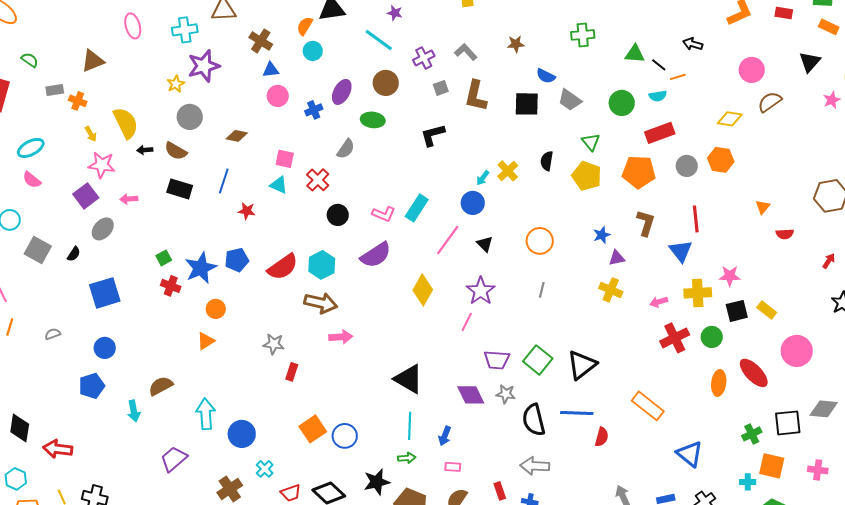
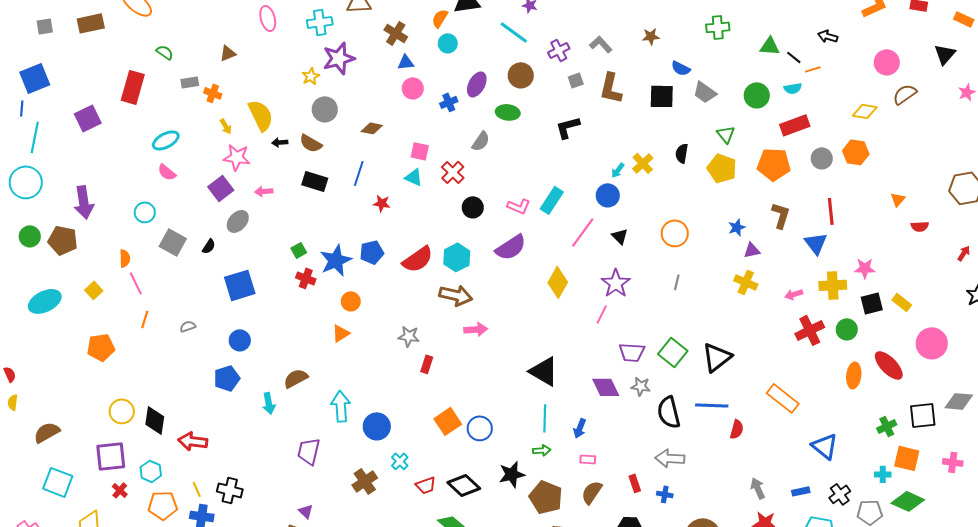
brown triangle: (93, 61) -> (228, 53), size x0.7
purple trapezoid: (174, 459) -> (309, 451), turned -36

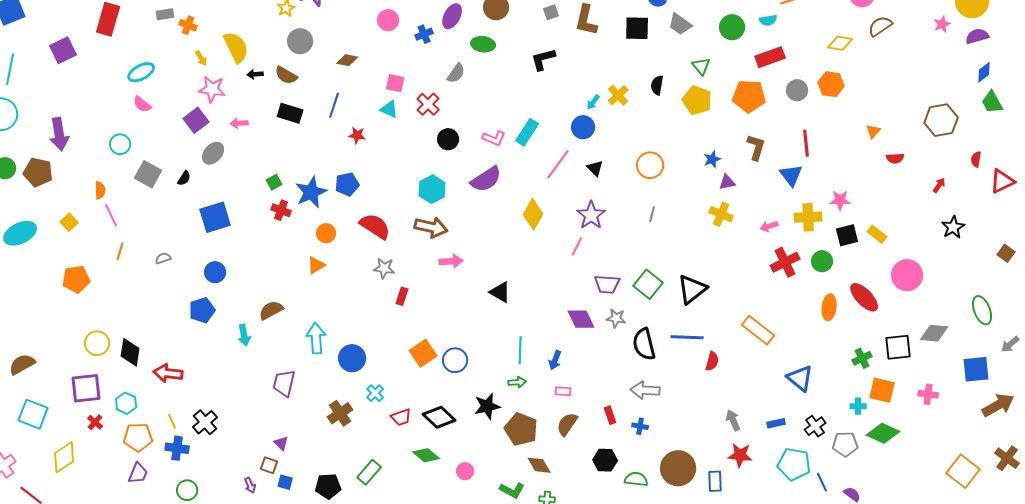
red semicircle: (418, 259) -> (375, 226), moved, turned -112
black triangle: (544, 371) -> (500, 292), moved, size x0.7
black cross: (230, 490) -> (205, 422), turned 35

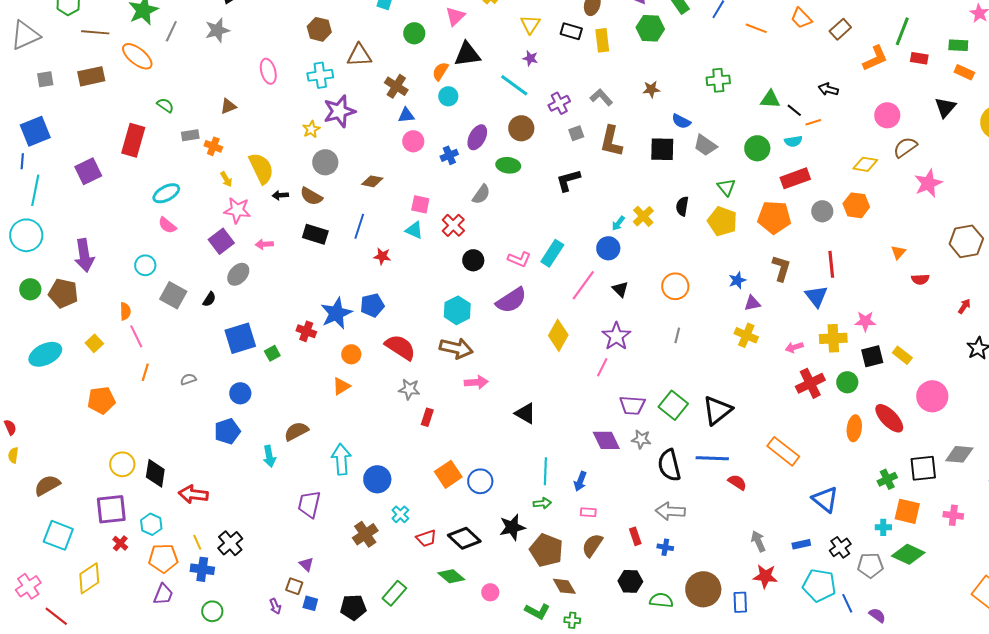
pink star: (942, 24) -> (928, 183), moved, size x1.6
green square: (274, 182) -> (272, 353), moved
red semicircle: (712, 361) -> (737, 482), turned -72

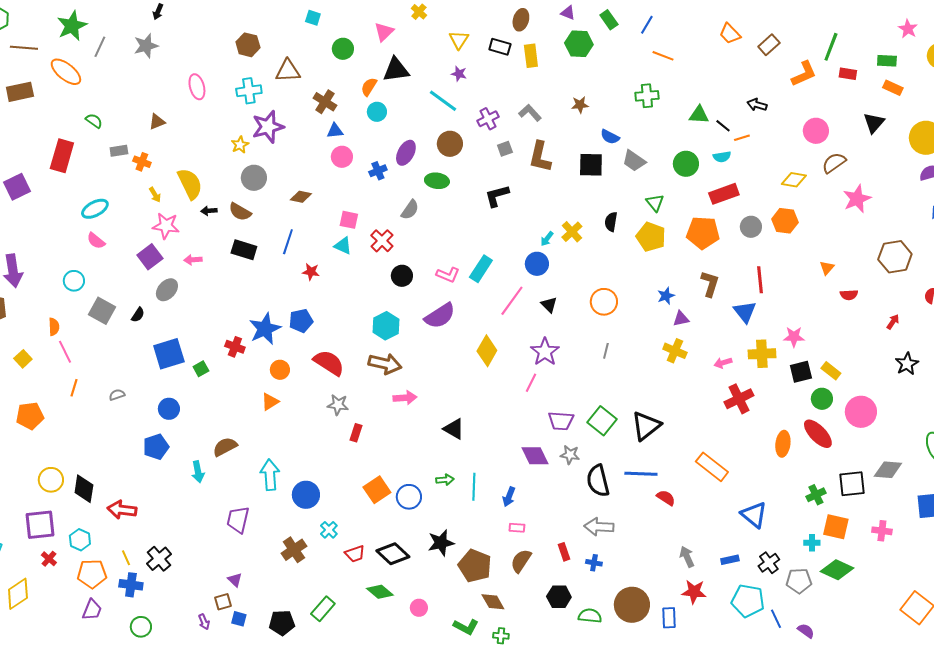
orange line: (756, 28) -> (663, 56), moved
green circle: (847, 382) -> (822, 399), moved
green arrow: (542, 503) -> (445, 480), moved
brown square: (294, 586) -> (223, 602), turned -36

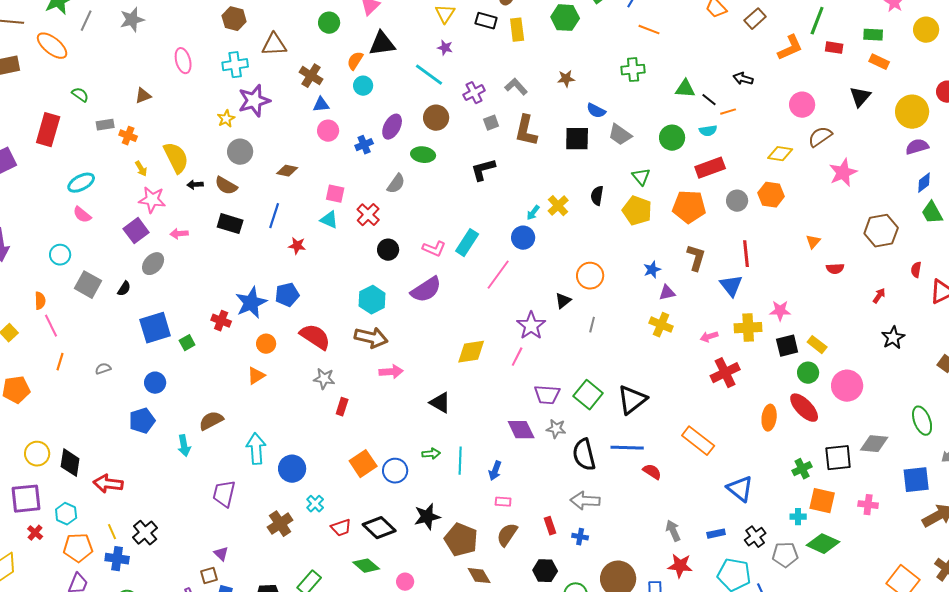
black triangle: (549, 305) -> (563, 301), moved, turned 36
yellow diamond: (487, 351) -> (471, 352), moved, turned 52

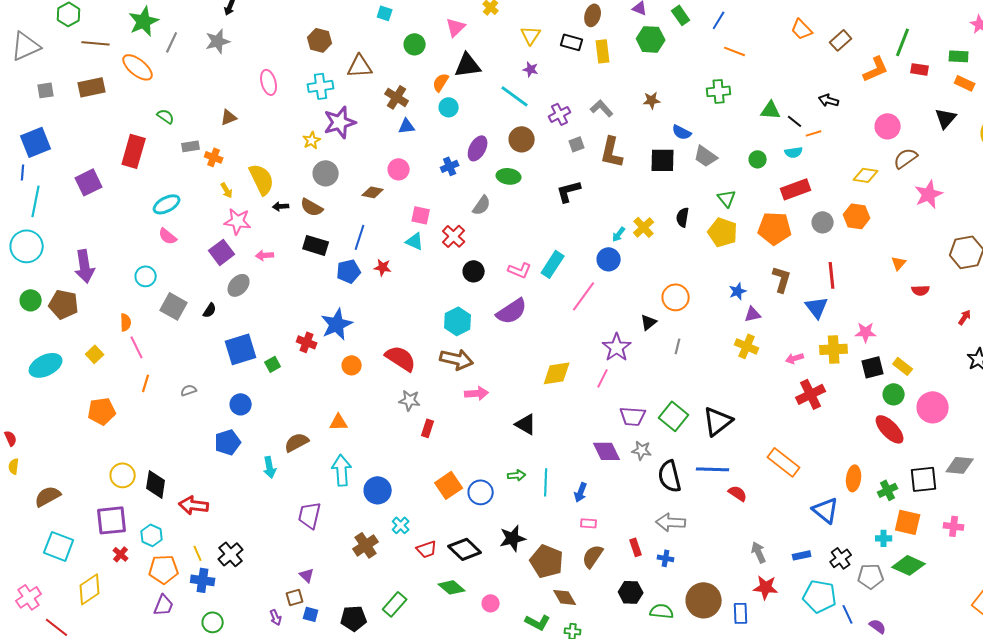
pink circle: (328, 131) -> (399, 169), moved
green circle: (672, 138) -> (758, 159), size x0.7
blue pentagon: (287, 295) -> (349, 271), moved
orange triangle: (256, 376) -> (339, 422), moved, turned 30
orange ellipse: (769, 418) -> (854, 478), moved

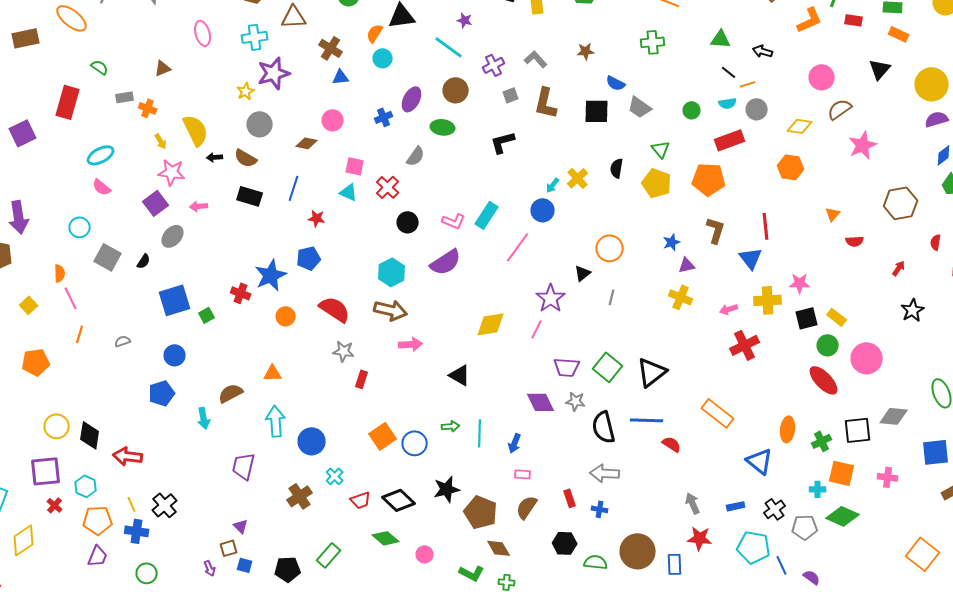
green triangle: (771, 110) -> (721, 39), moved
gray circle: (823, 222) -> (757, 109), moved
blue pentagon: (349, 271) -> (309, 258), moved

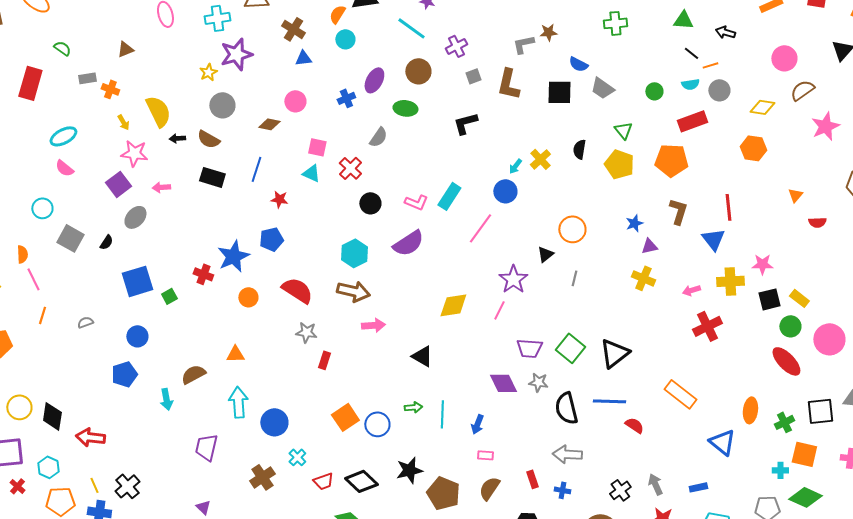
gray L-shape: (536, 59) -> (523, 44), moved, turned -60
black cross: (775, 509) -> (620, 490), moved

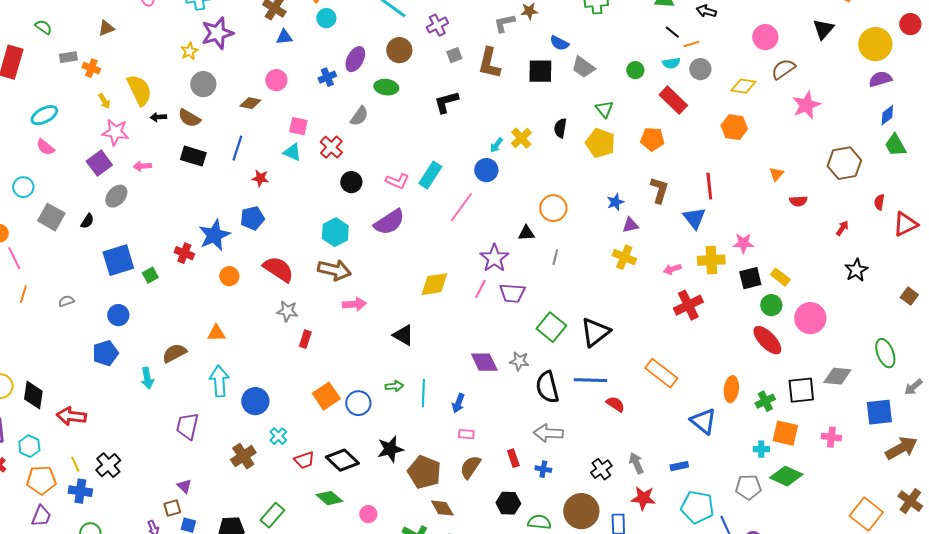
red rectangle: (692, 121) -> (673, 100), turned 64
orange pentagon: (671, 160) -> (652, 139), size x0.7
black triangle: (545, 254) -> (526, 233), turned 36
purple trapezoid: (529, 348) -> (512, 293), moved

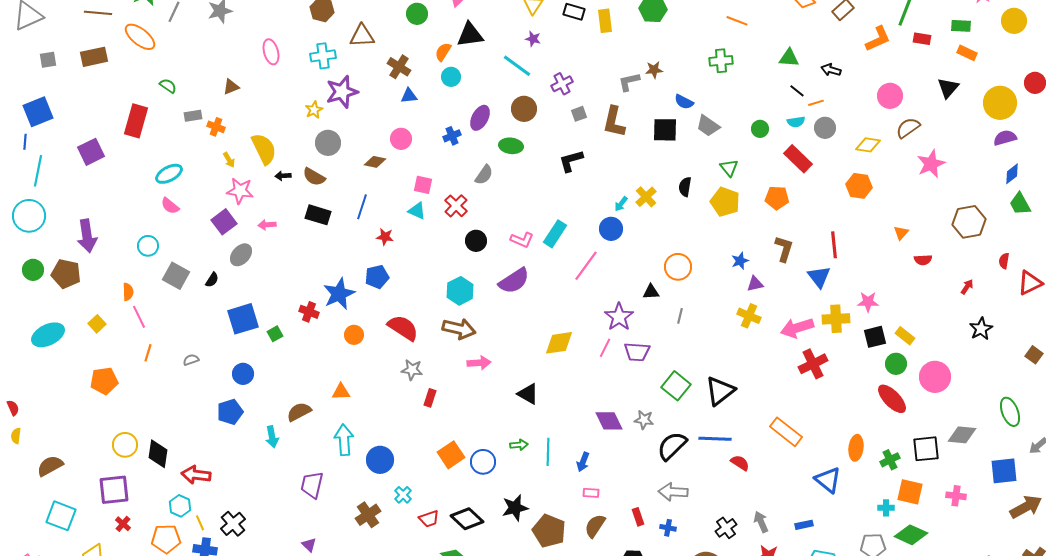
pink arrow: (672, 269) -> (797, 328), size x1.8
black semicircle: (547, 387) -> (672, 446), turned 60
cyan hexagon: (29, 446) -> (180, 506), moved

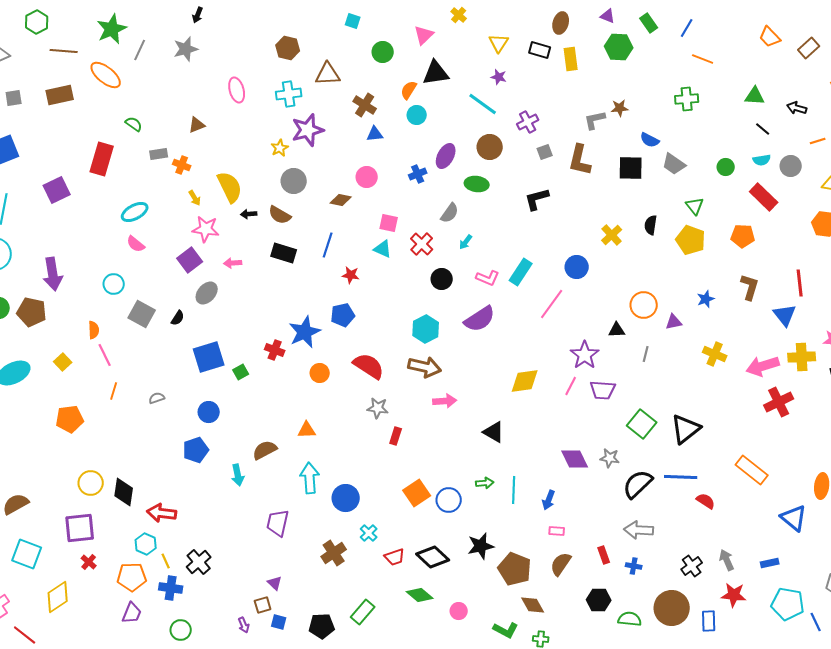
orange line: (816, 103) -> (818, 141), moved
cyan arrow: (621, 204) -> (466, 242), moved
purple triangle: (755, 284) -> (674, 322), moved

